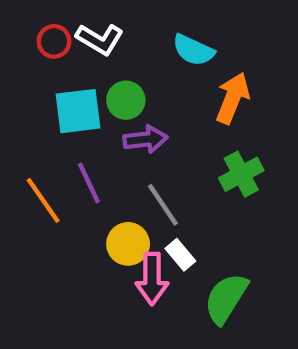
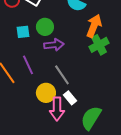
cyan square: (78, 111) -> (23, 32), size x0.6
green cross: (241, 174) -> (99, 45), moved

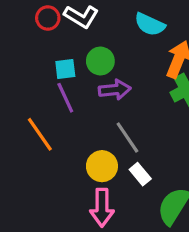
purple line: (28, 65) -> (65, 98), moved
pink arrow: (57, 109) -> (102, 208), moved

